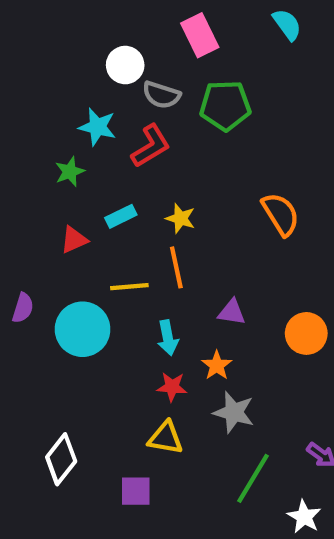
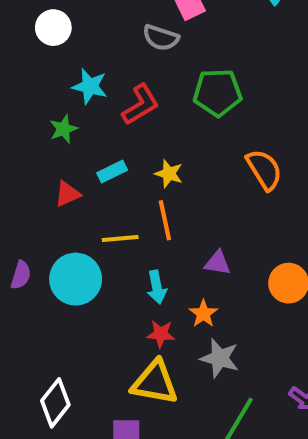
white circle: (125, 65) -> (53, 28), moved
gray semicircle: (161, 95) -> (161, 38), moved
green pentagon: (225, 106) -> (218, 92), moved
purple semicircle: (23, 308) -> (21, 275), moved
yellow triangle: (166, 438) -> (155, 383), size x1.4

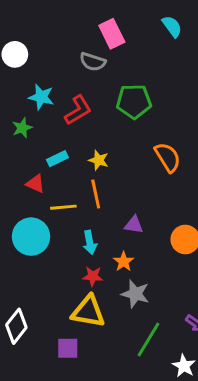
red triangle: (67, 194) -> (35, 184), moved, turned 48

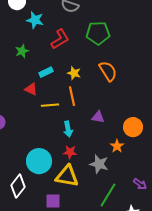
cyan star: (41, 97) -> (35, 20), moved
orange semicircle: (168, 157) -> (108, 71), moved
cyan circle: (31, 237) -> (39, 161), moved
orange star: (124, 262) -> (117, 146), moved

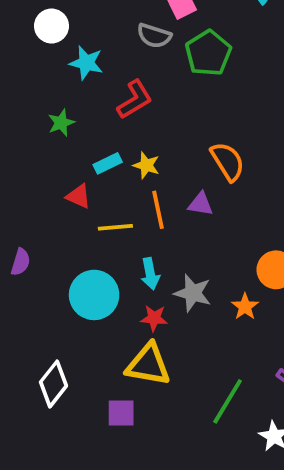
green pentagon: (98, 33) -> (208, 53), moved, turned -30
yellow star: (74, 73) -> (146, 165), moved
purple triangle: (98, 117) -> (200, 204), moved
cyan circle: (39, 161) -> (94, 295), moved
gray star: (99, 164) -> (193, 293), moved

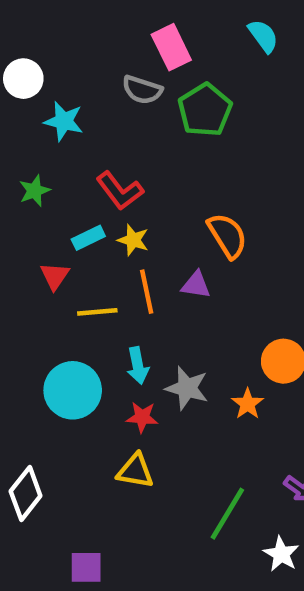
red L-shape: (135, 100) -> (120, 191), moved, turned 84
red triangle: (79, 196) -> (55, 276), turned 40
yellow triangle: (148, 365) -> (135, 471), size x0.7
purple square: (121, 413) -> (86, 567), moved

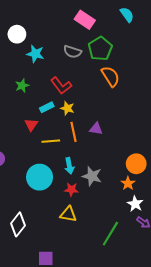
pink rectangle: (171, 47) -> (85, 20), turned -30
gray semicircle: (142, 90) -> (72, 52), moved
orange semicircle: (227, 236) -> (110, 76), moved
orange star: (248, 404) -> (128, 183), moved
white star: (281, 554) -> (135, 204), moved

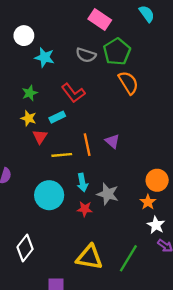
yellow star: (67, 108) -> (28, 118), moved
purple triangle: (96, 129) -> (112, 141), turned 32
yellow triangle: (68, 214) -> (89, 257), moved, size x1.4

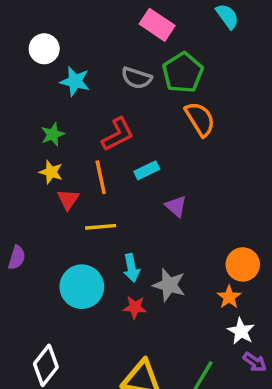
red L-shape: (73, 93) -> (118, 134), turned -80
cyan rectangle: (57, 117) -> (147, 170), moved
orange line: (87, 145) -> (101, 177), moved

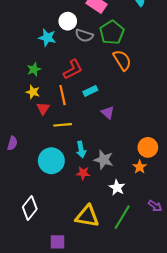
white circle: (44, 49) -> (68, 21), moved
white star: (241, 331) -> (117, 187), moved

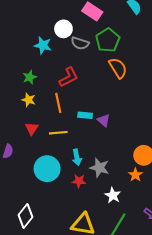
cyan rectangle: (90, 91) -> (85, 115), moved, turned 32
red triangle: (43, 108) -> (32, 129), moved

